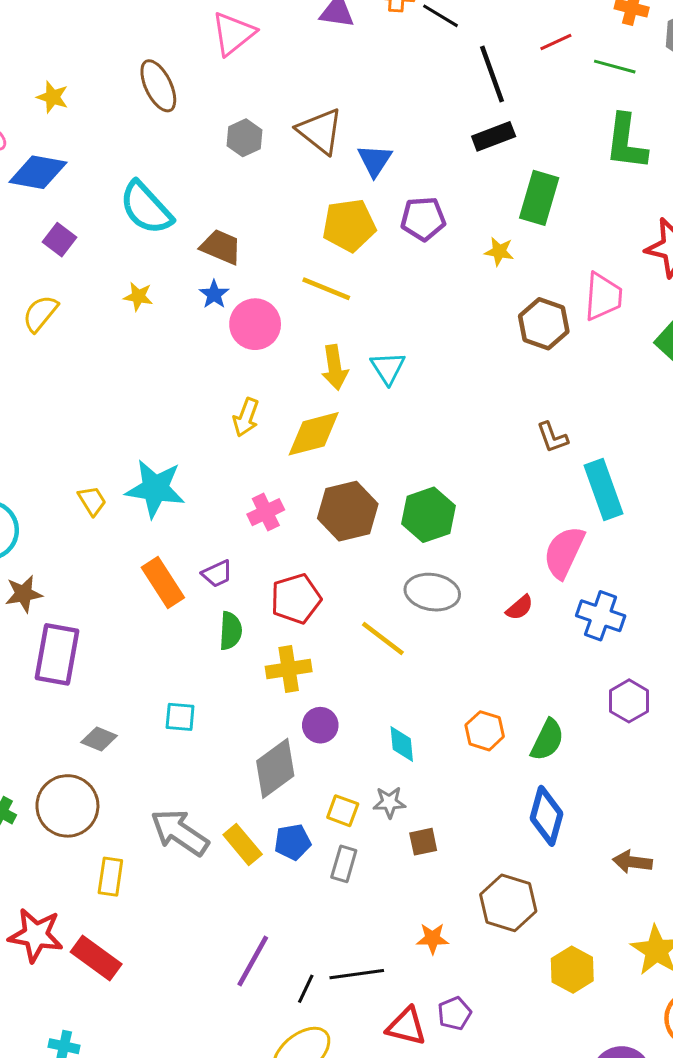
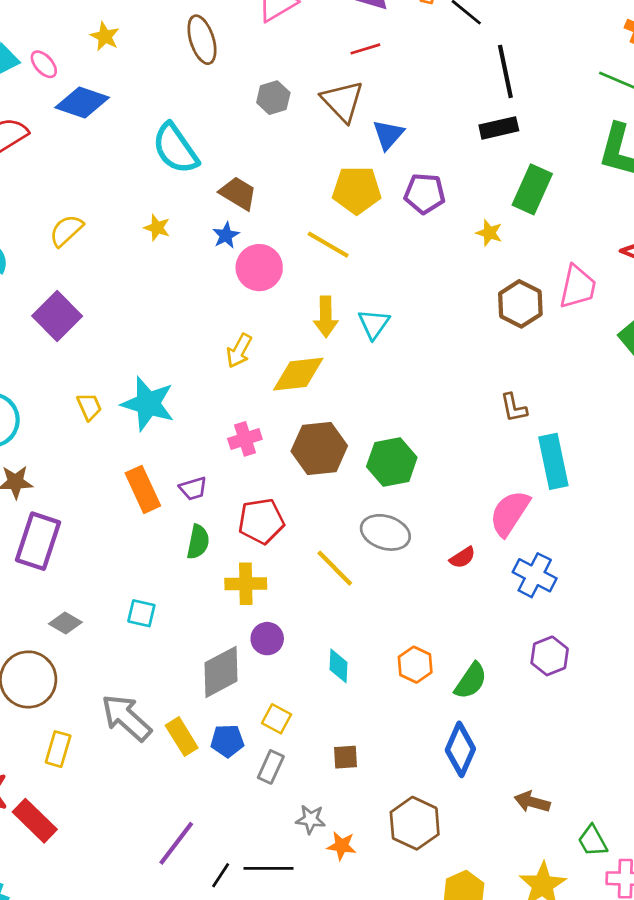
red line: (556, 42) -> (365, 49), moved
purple square: (59, 240) -> (57, 316), moved, size x1.6
gray star: (389, 802) -> (311, 819), moved

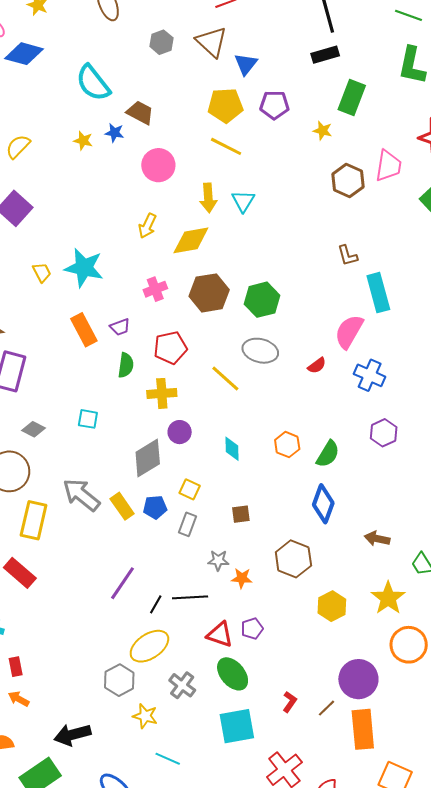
blue star: (226, 235) -> (114, 133), moved, turned -30
yellow line: (328, 245) -> (226, 146), moved
yellow rectangle: (58, 749) -> (34, 520), size x1.5

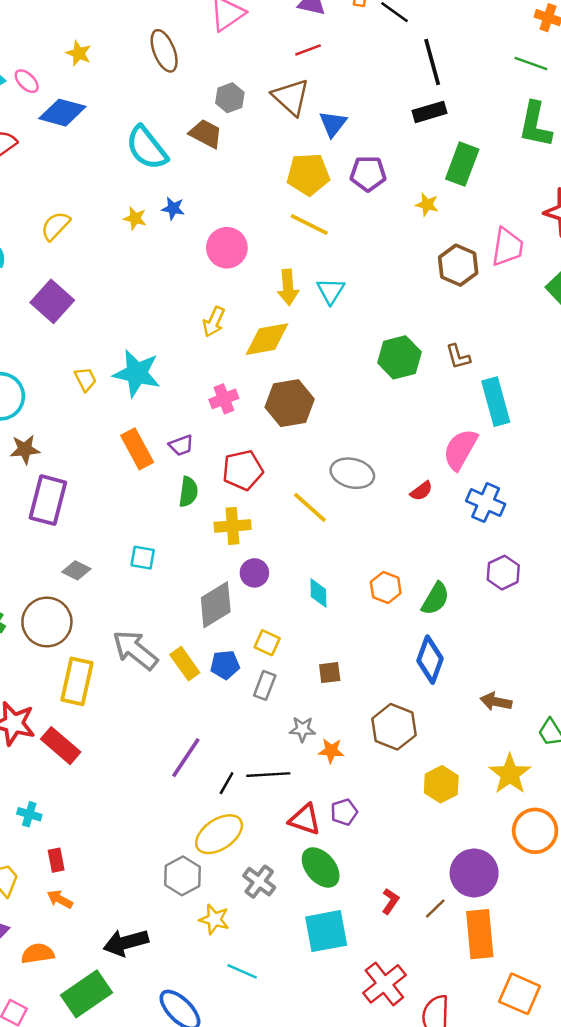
brown trapezoid: (140, 113) -> (206, 134), moved
green hexagon: (262, 300) -> (399, 357), moved

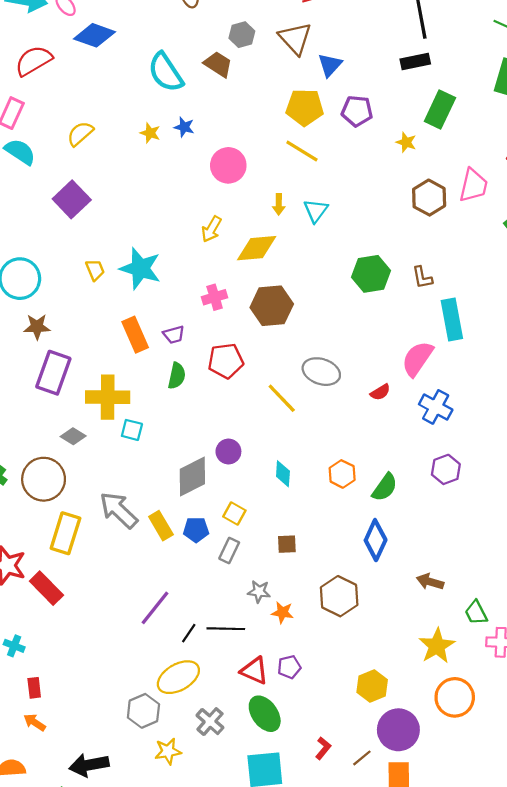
yellow arrow: (288, 287) -> (279, 204), size x0.7
yellow cross: (233, 526) -> (108, 397), moved, size x1.4
yellow hexagon: (441, 784) -> (372, 686), moved
yellow star: (214, 919) -> (168, 751), turned -30

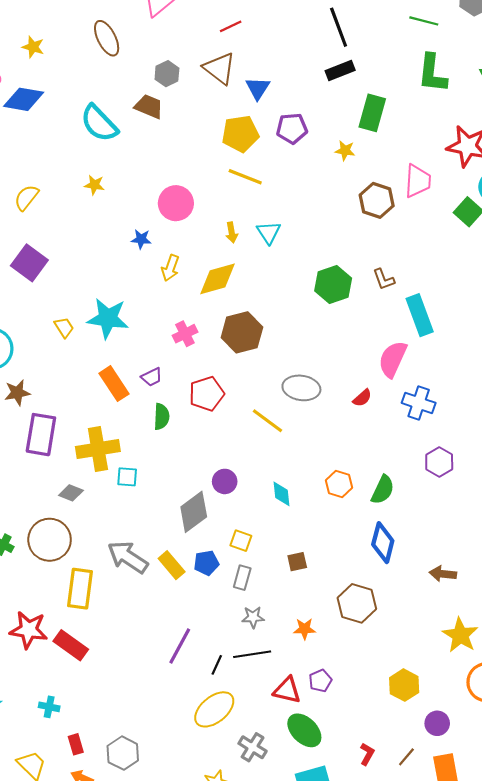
blue star: (184, 127) -> (141, 239), moved
gray star: (259, 592) -> (253, 617), moved
gray hexagon: (143, 711) -> (123, 753), moved
purple circle: (398, 730) -> (437, 723), size x0.6

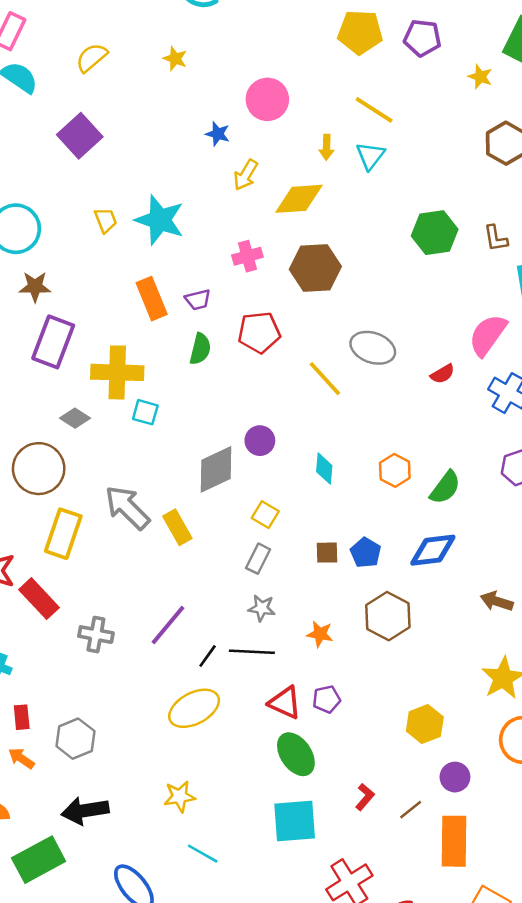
yellow line: (245, 177) -> (374, 110), moved
blue diamond: (383, 543) -> (433, 550), turned 57
blue pentagon: (206, 563) -> (366, 553), moved, turned 30
gray cross: (253, 747) -> (96, 635), moved, turned -32

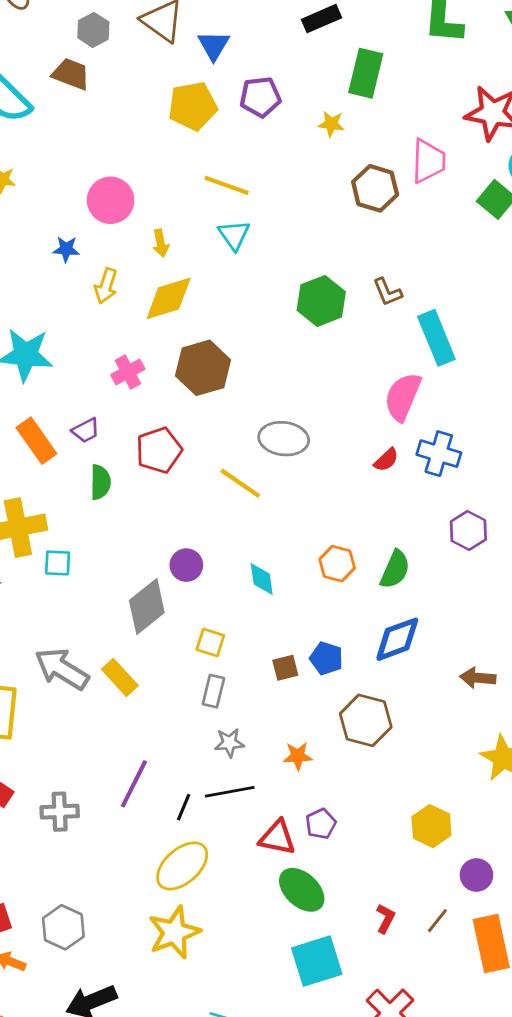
yellow arrow: (327, 147) -> (161, 243), moved
red semicircle: (443, 374) -> (386, 460), moved
yellow star: (180, 796) -> (174, 932), moved, size x1.5

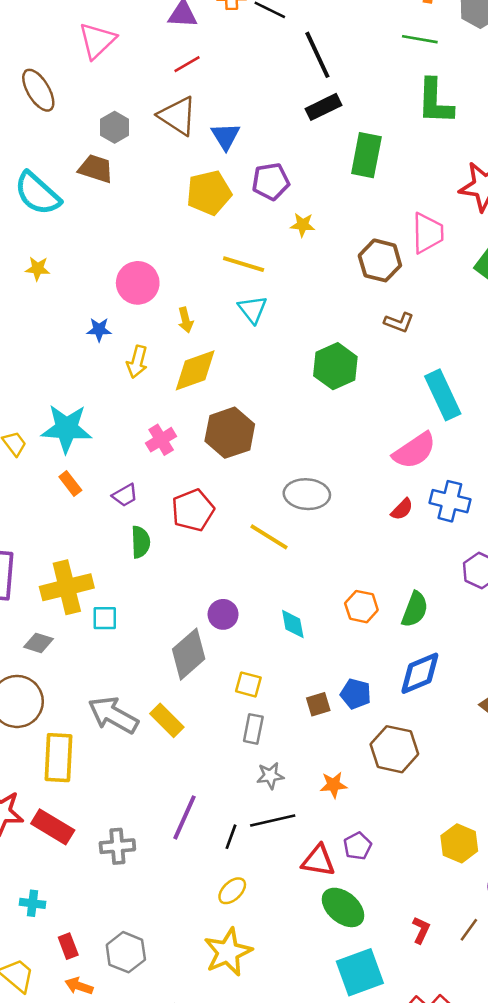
yellow star: (331, 124) -> (303, 225), moved
brown L-shape: (387, 292) -> (399, 322), moved, turned -44
pink semicircle: (403, 397) -> (414, 451), turned -144
orange rectangle: (36, 441) -> (70, 483), moved, size x0.6
yellow ellipse: (182, 866) -> (232, 891), size x0.6

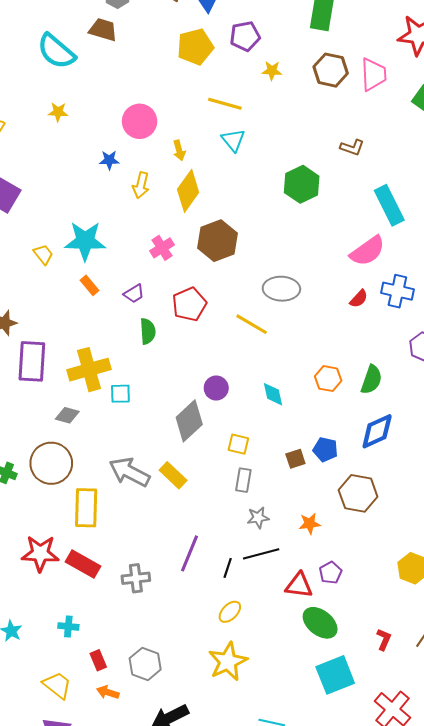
brown hexagon: (380, 260) -> (331, 70), moved
yellow diamond: (195, 370) -> (188, 191), turned -33

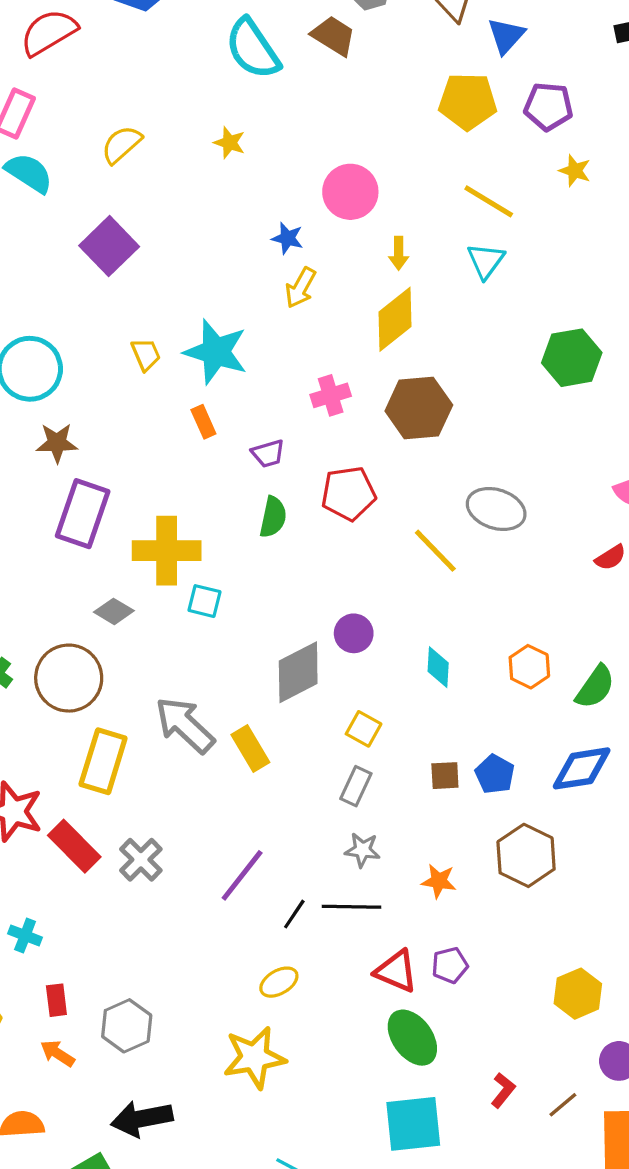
yellow arrow: (141, 185) -> (300, 288), moved
gray cross: (136, 578) -> (141, 860), moved, turned 36

